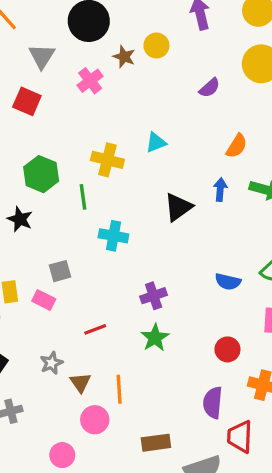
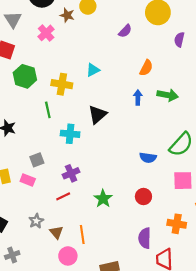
green hexagon: (41, 174) -> (25, 76), moved
black triangle: (178, 207) -> (97, 115), moved
purple cross: (154, 296) -> (71, 173), moved
red circle: (227, 349) -> (143, 197), moved

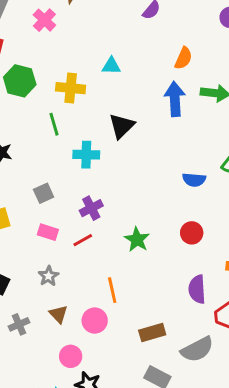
cyan triangle: (93, 70) -> (111, 66), turned 32
blue arrow: (138, 97) -> (175, 99), size x1.6
pink rectangle: (28, 180) -> (48, 232), moved
brown triangle: (56, 232) -> (59, 314), moved

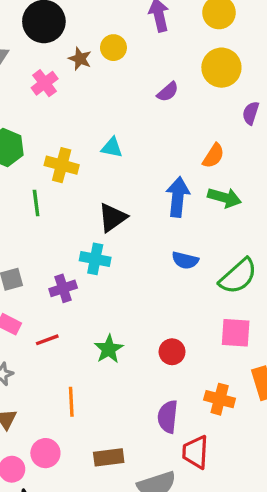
orange semicircle: (183, 58) -> (213, 156), moved
cyan cross: (86, 155) -> (95, 259), moved
blue semicircle: (194, 180) -> (185, 260), moved
purple cross: (91, 208) -> (63, 288), moved
pink circle: (95, 321) -> (45, 453), moved

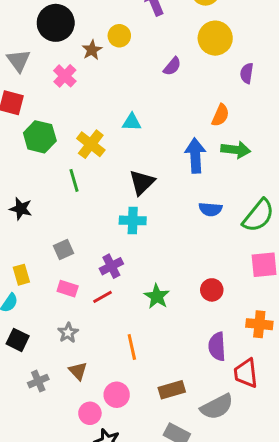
brown star: (80, 59) -> (92, 50), turned 30
yellow cross: (62, 165) -> (91, 144), turned 32
purple cross: (63, 288) -> (111, 266), moved

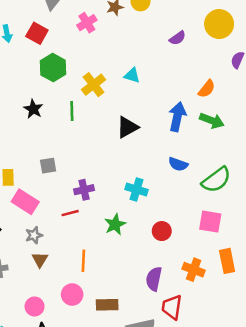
black star: (21, 209) -> (33, 109), moved
cyan cross: (133, 220) -> (137, 189), moved
pink rectangle: (68, 289) -> (25, 202), moved, size x1.5
brown triangle: (78, 371) -> (40, 260), moved
pink circle: (117, 395) -> (72, 295), moved

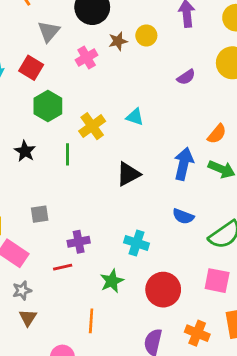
red circle: (162, 231) -> (163, 290), size x1.6
orange line: (83, 261) -> (91, 321), moved

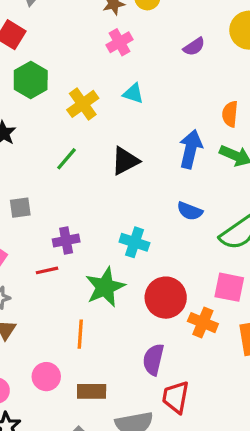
pink cross: (87, 58) -> (120, 42), moved
orange semicircle: (217, 134) -> (230, 114), turned 145
green line: (67, 154) -> (67, 159), moved, turned 40
green star: (112, 281) -> (105, 287), size x1.4
orange cross: (197, 333) -> (203, 323), moved

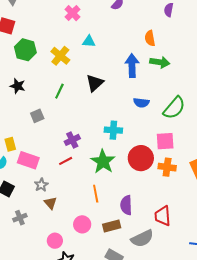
gray square: (20, 208) -> (37, 116), moved
pink square: (229, 287) -> (165, 141), moved
purple semicircle: (153, 359) -> (126, 205), moved

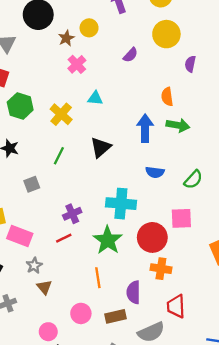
green semicircle: (174, 108) -> (193, 179), size x0.7
cyan cross: (113, 130) -> (121, 204), size x1.4
orange cross: (167, 167) -> (161, 269), moved

